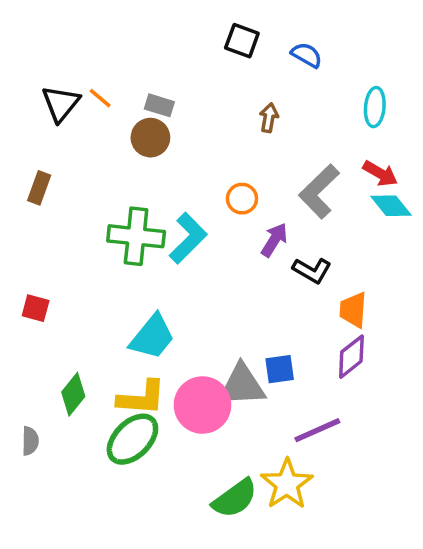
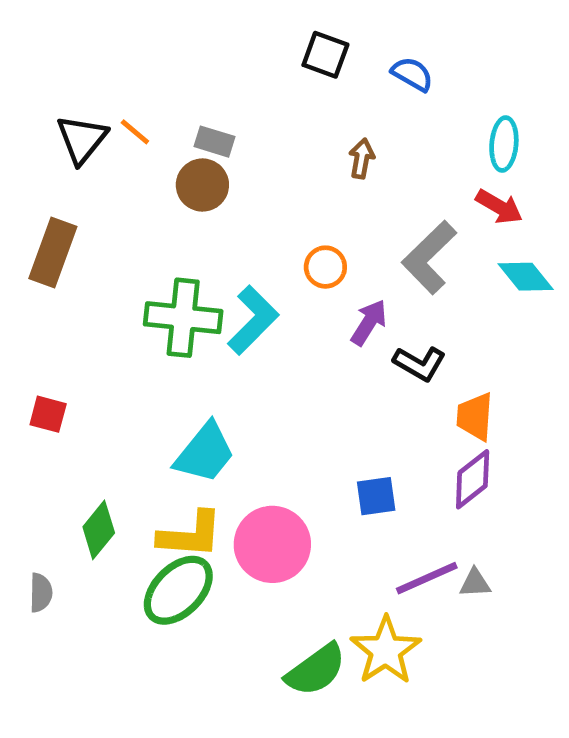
red arrow: (380, 173) -> (499, 207), moved
brown rectangle: (39, 188) -> (53, 253), size x1.5
gray triangle: (242, 385) -> (475, 583), moved, size x0.5

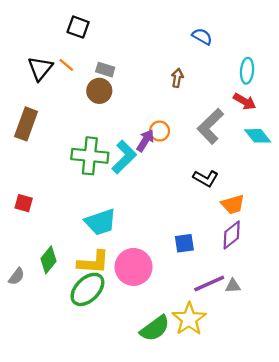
black square: (325, 55) -> (78, 27), moved
purple arrow: (369, 322) -> (145, 140), moved
orange trapezoid: (475, 417) -> (233, 204), turned -110
cyan trapezoid: (205, 453) -> (100, 222), turned 32
gray semicircle: (41, 593) -> (17, 276), moved, turned 36

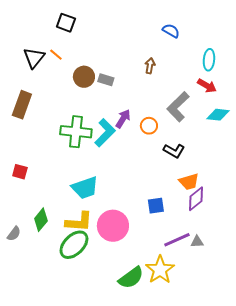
gray rectangle: (105, 70) -> (106, 80), moved
orange circle: (160, 131) -> (149, 126), moved
cyan diamond: (258, 136) -> (218, 115), turned -45
orange trapezoid: (233, 204) -> (189, 182), moved

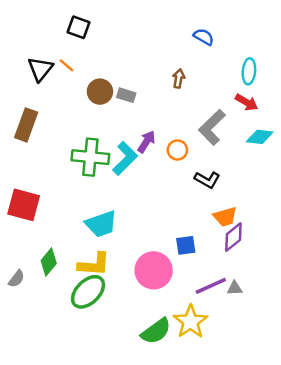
red square: (20, 172) -> (24, 205), size x1.8
pink circle: (113, 226) -> (154, 270), moved

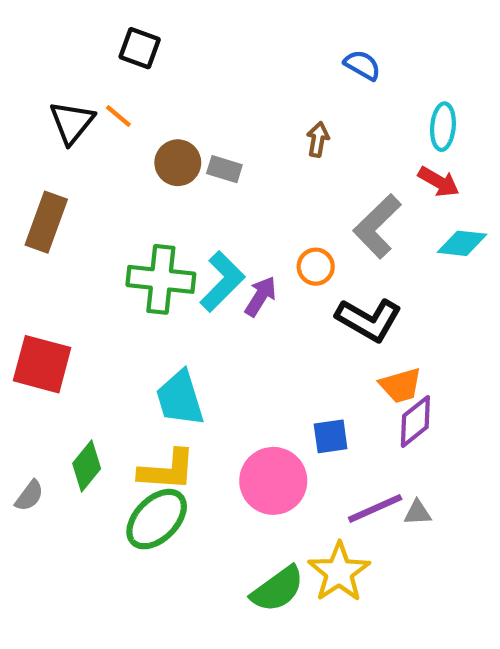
purple arrow: (146, 142) -> (261, 296), moved
black L-shape: (207, 180) -> (369, 320), size x1.4
cyan trapezoid: (101, 224) -> (180, 398), turned 92

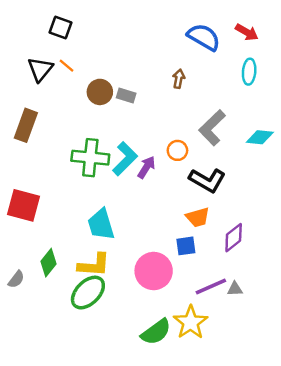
black square: (140, 48) -> (60, 27), moved
blue semicircle: (362, 65) -> (204, 37), size x1.6
red arrow: (439, 182) -> (247, 32), moved
orange trapezoid: (401, 385) -> (198, 217), moved

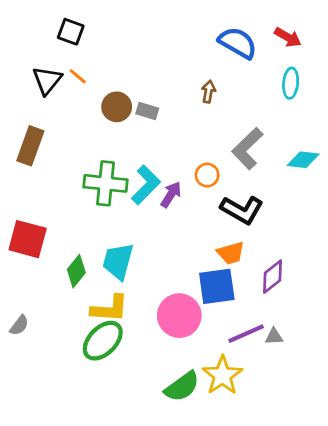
cyan trapezoid: (101, 224) -> (118, 261), turned 32
blue square: (186, 246) -> (217, 286), size x1.6
green diamond: (49, 263) -> (76, 271), moved

